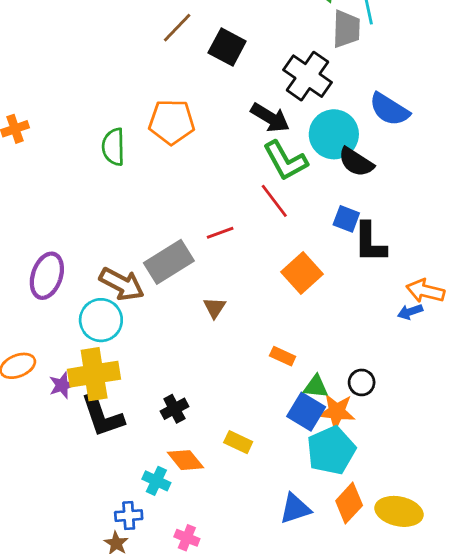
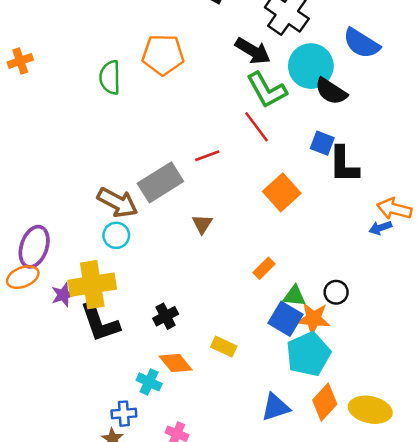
purple ellipse: (47, 276) -> (34, 247), moved
cyan circle: (101, 320) -> (116, 235), moved, size x0.7
orange rectangle: (283, 356) -> (264, 268), turned -70

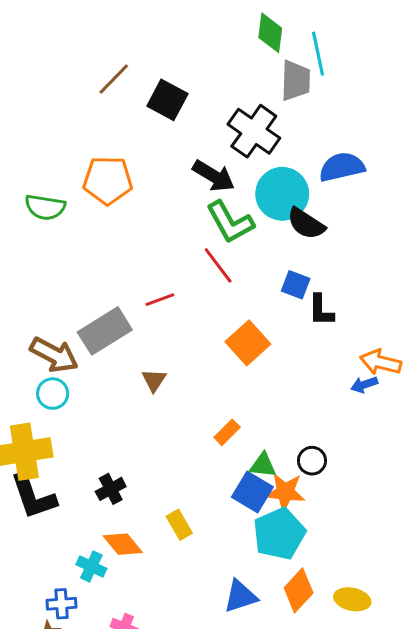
blue semicircle: (361, 43) -> (342, 167), turned 135
green semicircle: (110, 77) -> (45, 207), turned -80
black L-shape: (344, 165) -> (321, 310), size x0.7
yellow rectangle: (224, 347) -> (179, 525), turned 35
yellow ellipse: (370, 410) -> (352, 599), size x0.7

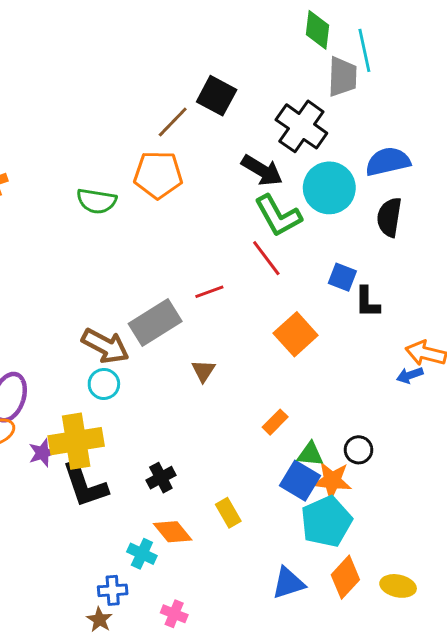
brown line: (114, 79) -> (173, 122), moved
black semicircle: (306, 224) -> (389, 217), moved, turned 66

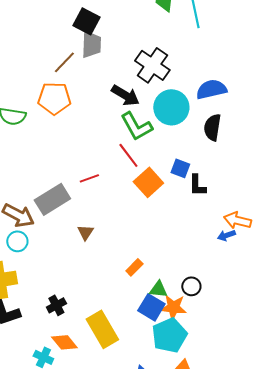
gray trapezoid: (342, 77) -> (91, 44), moved
black square: (217, 96) -> (86, 21), moved
orange square: (296, 334) -> (148, 182), moved
yellow rectangle: (228, 513) -> (102, 329), size x1.8

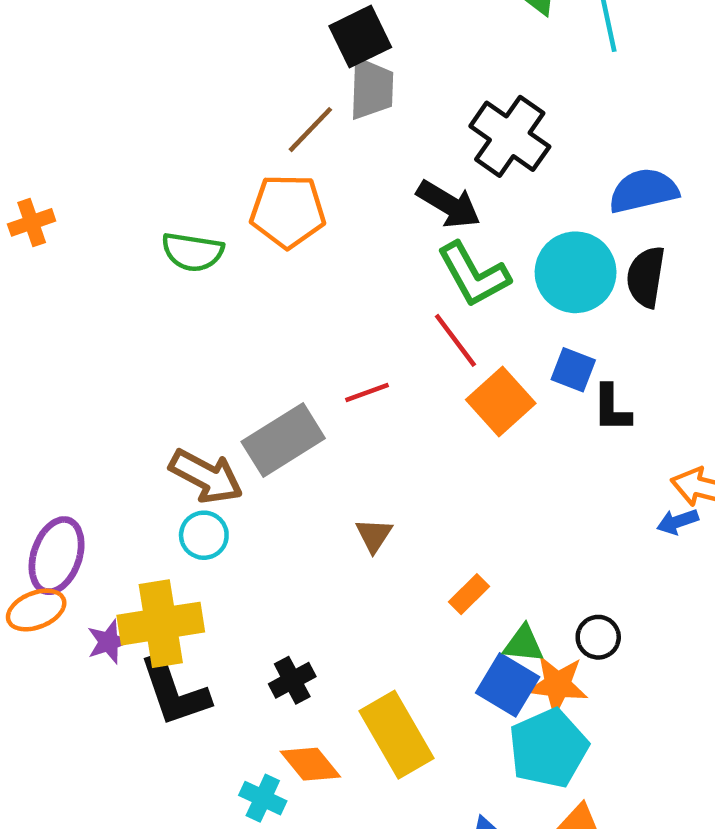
black square: (86, 21) -> (360, 37), turned 36
cyan circle: (171, 107) -> (576, 272), moved
brown triangle: (85, 232) -> (374, 535), moved

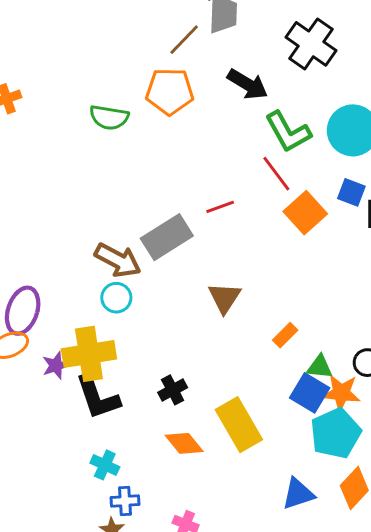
black arrow: (449, 204) -> (248, 84), moved
brown triangle: (374, 535) -> (224, 298), size x1.4
cyan cross: (263, 798) -> (105, 465), moved

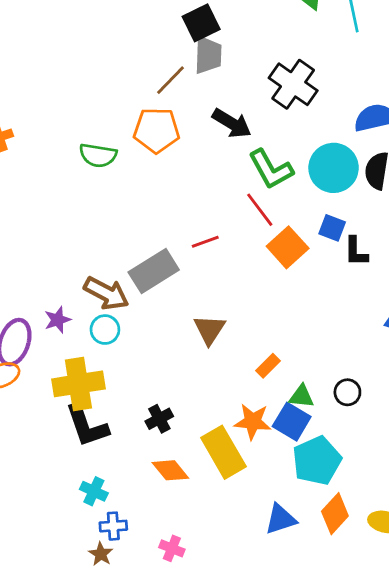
purple star: (56, 365) -> (58, 320), moved
orange star: (341, 393) -> (253, 422), moved

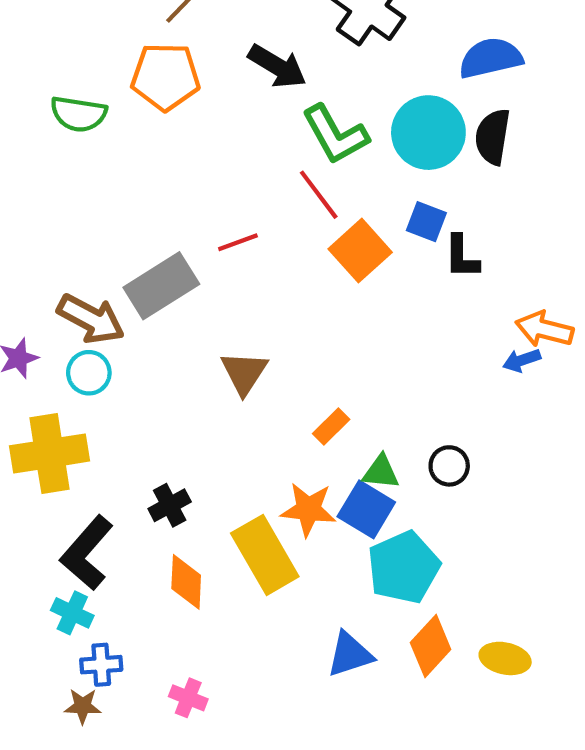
black L-shape: (87, 426) -> (87, 553), moved, turned 60
orange diamond: (170, 470) -> (186, 582), turned 42
brown star: (101, 554) -> (83, 706), turned -30

